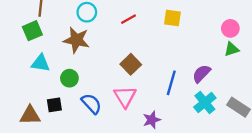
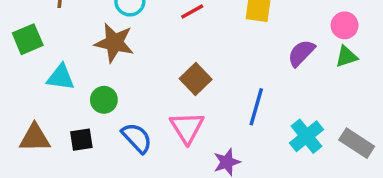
green square: (32, 31) -> (28, 39), moved
purple semicircle: (201, 74) -> (301, 53), moved
brown triangle: (30, 115) -> (35, 138), moved

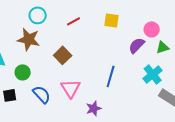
pink circle: (345, 25) -> (152, 29), moved
brown square: (196, 79) -> (63, 55), moved
cyan cross: (306, 136) -> (153, 74), moved

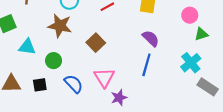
purple semicircle: (137, 45) -> (151, 38), moved, turned 90
purple star: (94, 108) -> (119, 98), moved

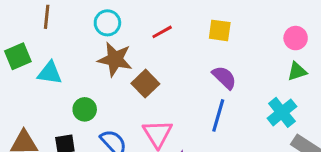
pink circle: (190, 15) -> (296, 38), moved
brown star: (60, 26) -> (115, 59), moved
cyan triangle: (27, 47) -> (50, 73), moved

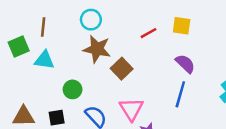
brown line: (47, 17) -> (43, 27), moved
red line: (162, 32) -> (148, 33), moved

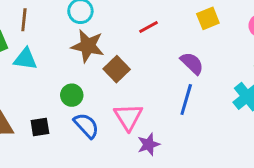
yellow square: (182, 26) -> (208, 18), moved, turned -30
green circle: (73, 89) -> (72, 95), moved

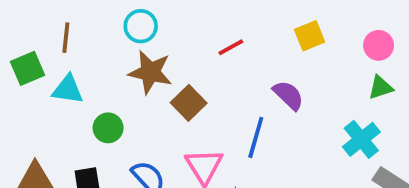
green circle: (72, 95) -> (108, 128), moved
blue line: (186, 99) -> (256, 137), moved

